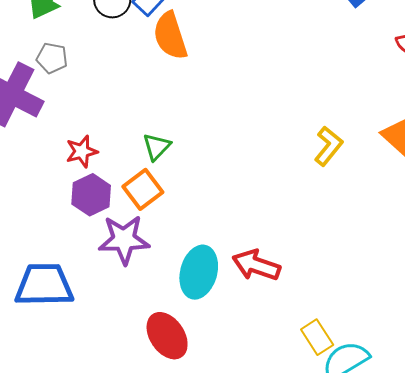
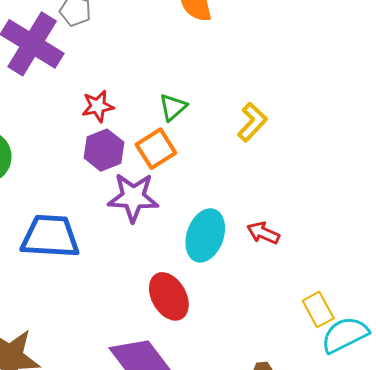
yellow L-shape: (328, 146) -> (252, 122), moved
red arrow: (256, 265) -> (263, 233), size x0.7

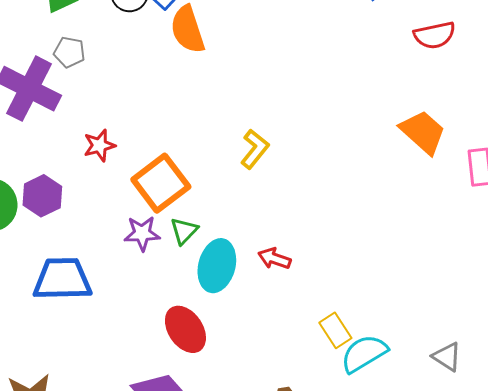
green triangle: (173, 107) -> (184, 231), moved
orange square: (156, 149) -> (161, 183), size x1.4
purple hexagon: (104, 150) -> (42, 196), moved
purple star: (133, 197) -> (142, 233), size x0.7

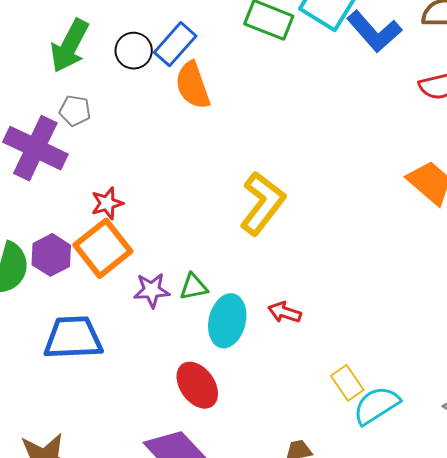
yellow L-shape: (255, 149) -> (262, 203), size x1.6
orange square: (161, 183) -> (103, 248), moved
green triangle: (184, 231) -> (194, 287), turned 36

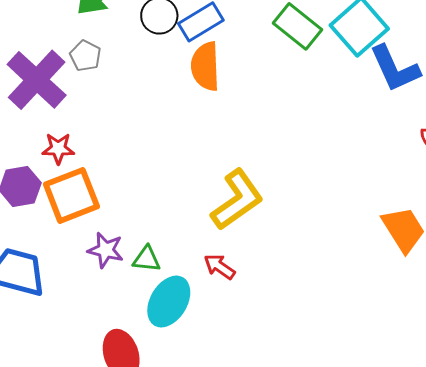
red star: (107, 203) -> (58, 148), moved
red arrow: (285, 312) -> (219, 267), moved

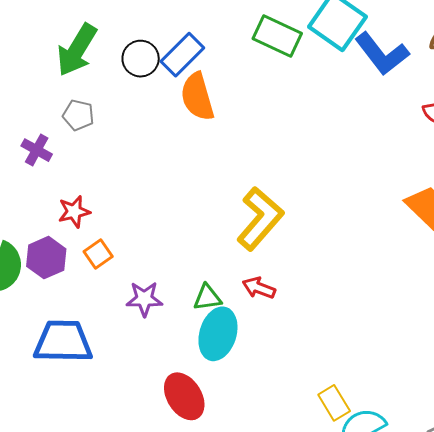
purple cross: (37, 80) -> (37, 150), size x0.5
orange square: (71, 195) -> (98, 254), size x0.5
green triangle: (147, 259) -> (207, 297), moved

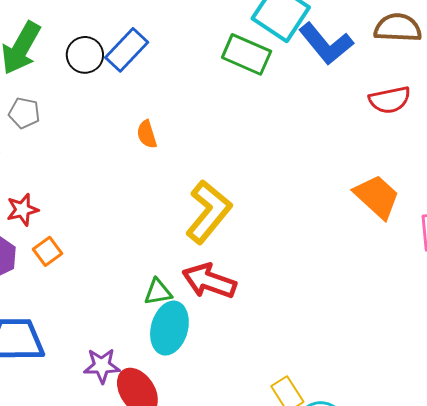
green rectangle: (277, 36) -> (247, 54), moved
orange semicircle: (197, 97) -> (147, 134), moved, size x0.6
red arrow: (259, 288) -> (209, 281), size x1.6
purple star: (144, 299) -> (102, 366), moved

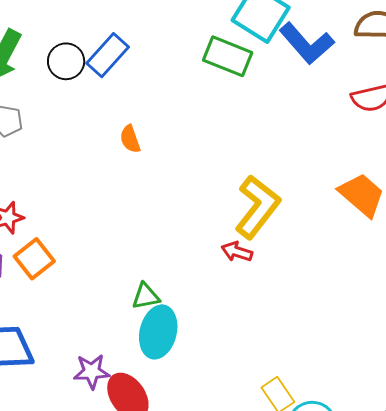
yellow L-shape: (209, 212) -> (257, 207), moved
orange square: (48, 251) -> (34, 259), size x1.4
red arrow: (209, 281) -> (237, 252), moved, size x0.6

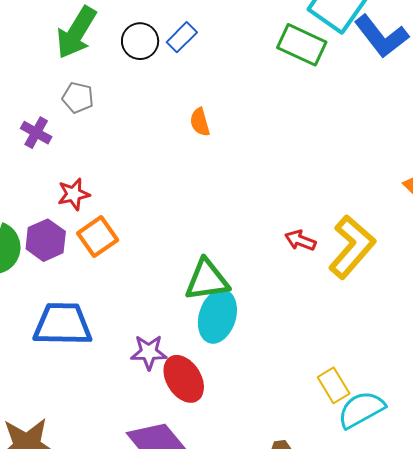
blue rectangle: (108, 55) -> (182, 37), size x0.7
yellow L-shape: (257, 207) -> (352, 247), moved
green triangle: (146, 296) -> (207, 280), size x1.6

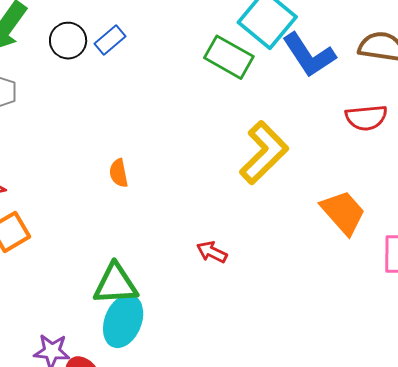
orange semicircle: (200, 122) -> (119, 173), moved
yellow L-shape: (352, 247) -> (264, 153), moved

